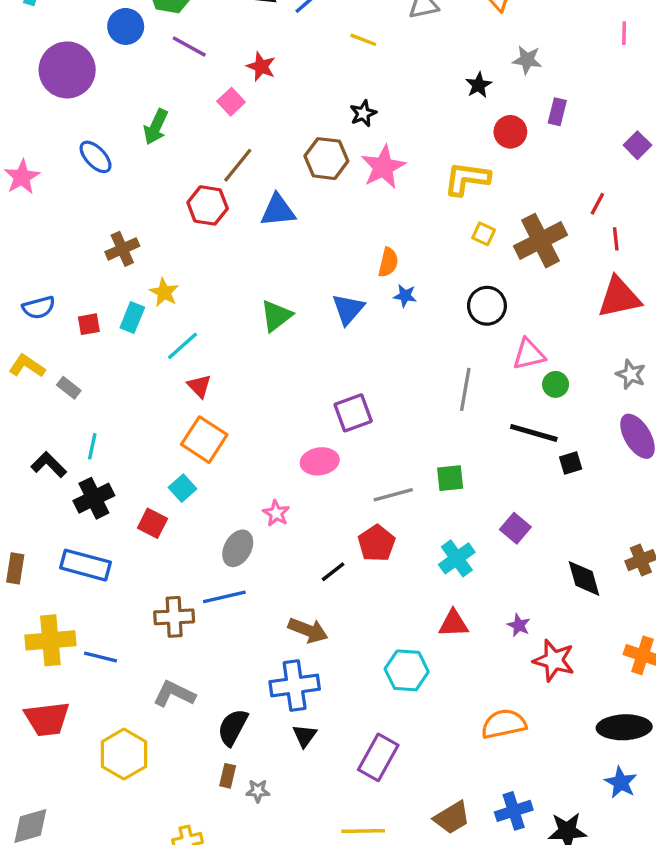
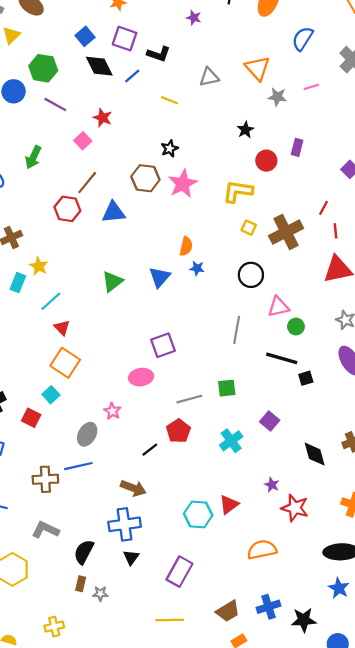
pink line: (624, 33) -> (311, 87), moved, turned 72
gray star: (527, 60) -> (277, 97), moved
red triangle: (454, 624) -> (229, 505), moved, turned -35

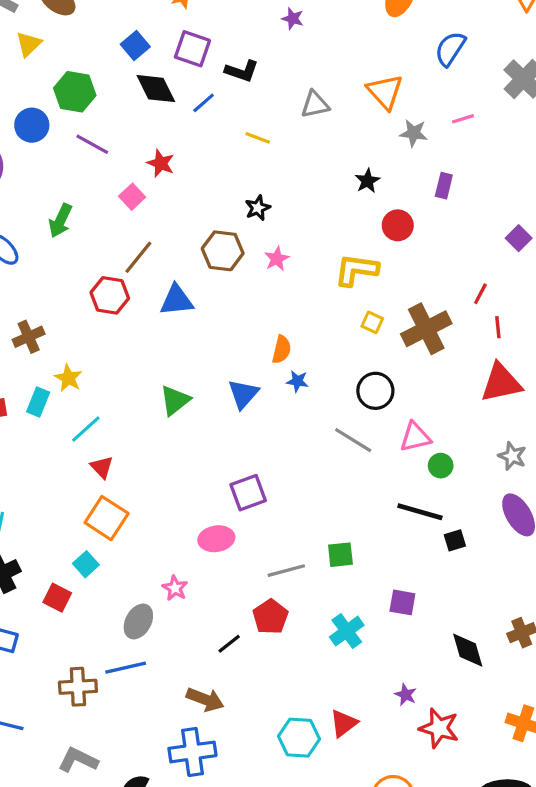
purple rectangle: (297, 147) -> (444, 186), moved
pink star: (183, 184) -> (277, 259), size x0.6
gray line: (237, 330) -> (353, 440), moved, turned -68
purple square: (270, 421) -> (402, 602), turned -30

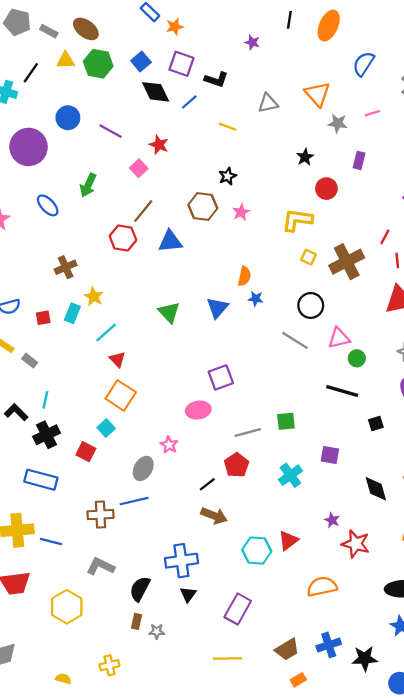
yellow triangle: (29, 44) -> (66, 60), turned 42
green hexagon: (75, 92) -> (98, 64), moved
green triangle: (175, 400) -> (169, 312), turned -35
black square: (455, 540) -> (376, 424), moved
brown arrow: (205, 699) -> (214, 516), moved

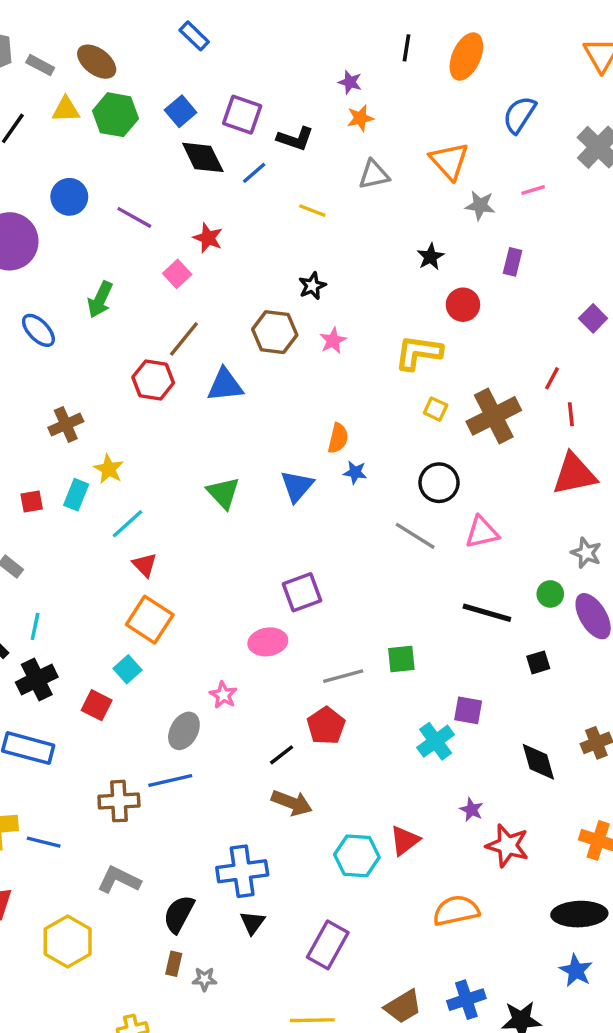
orange star: (175, 27) -> (360, 118), moved
green circle: (357, 358) -> (550, 594), moved
cyan cross: (290, 475) -> (436, 741), moved

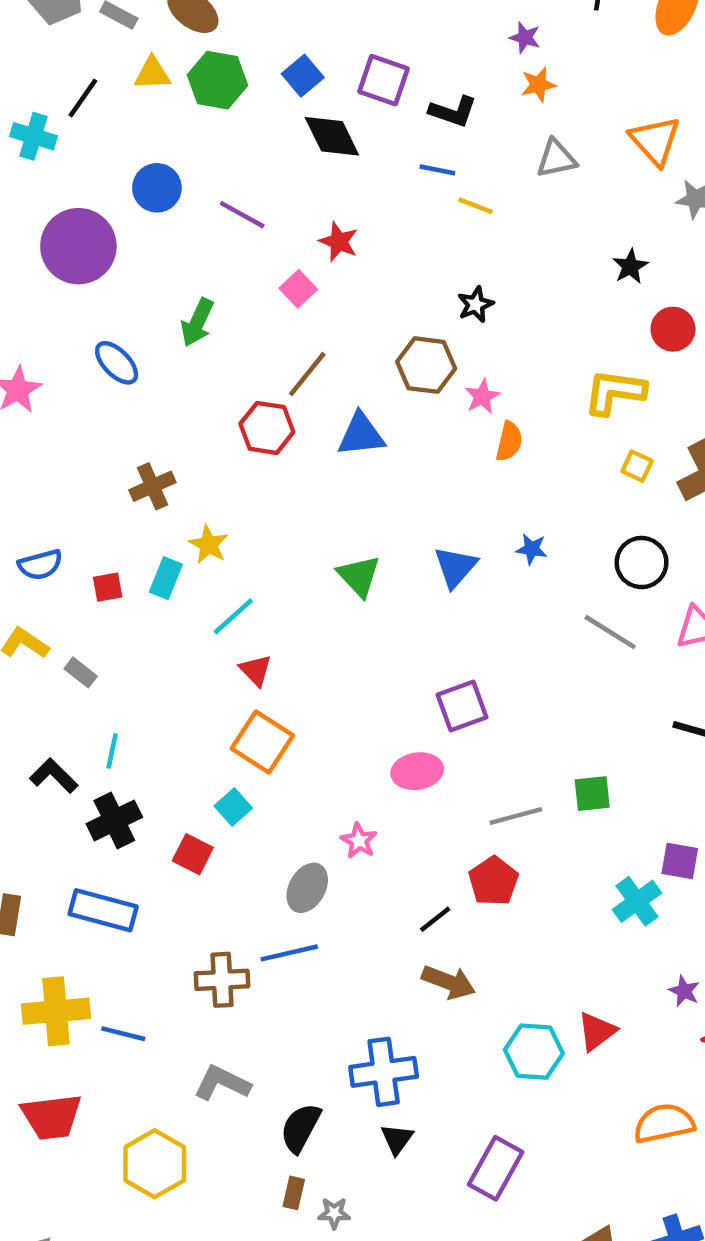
blue line: (254, 173) -> (437, 170), moved, turned 52
pink star: (333, 341) -> (482, 396), moved
orange semicircle: (338, 438) -> (509, 441), moved

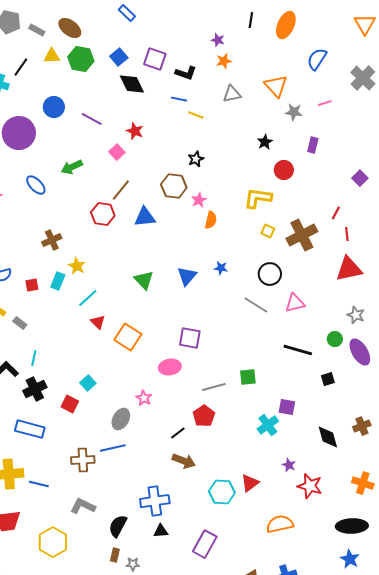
green arrow: (197, 322) -> (72, 167), turned 40
purple square: (462, 706) -> (190, 338), turned 30
orange square: (262, 742) -> (128, 337), moved
black triangle: (397, 1139) -> (161, 531), turned 49

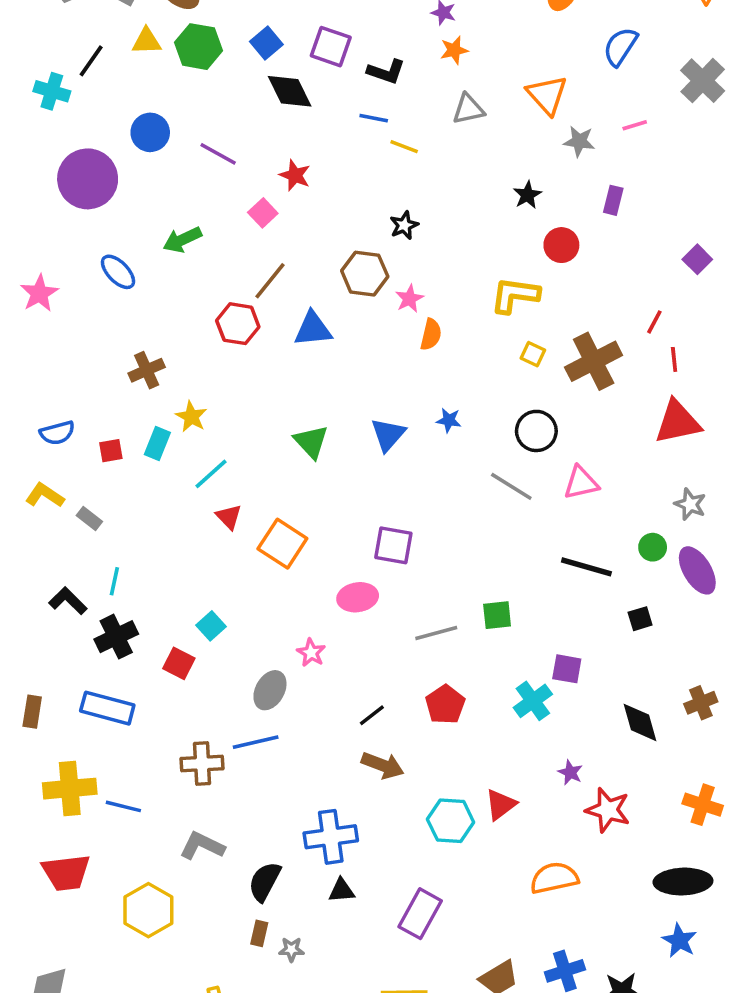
red pentagon: (204, 416) -> (445, 705), moved

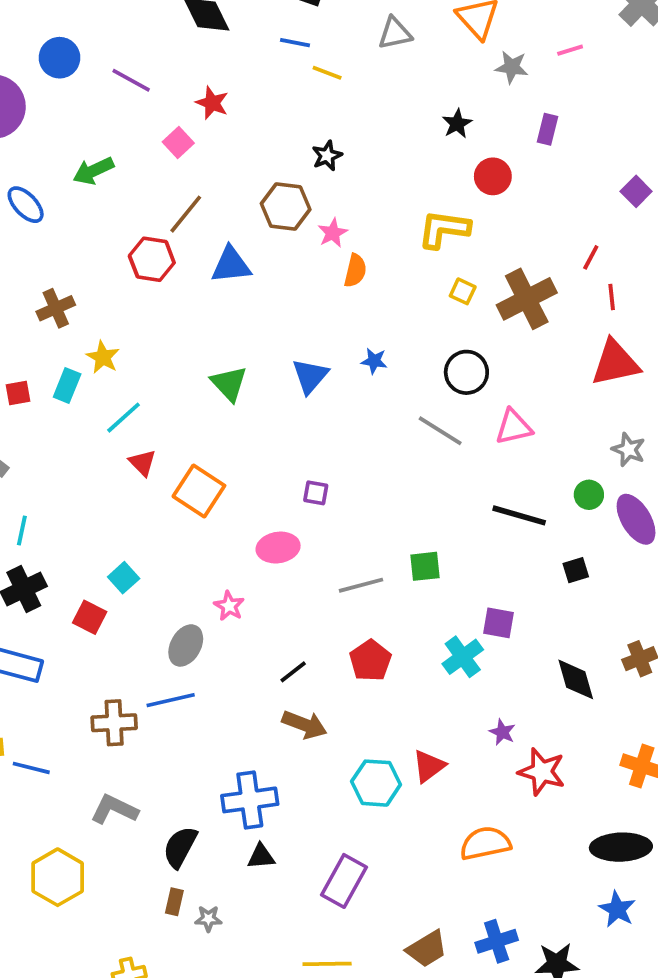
purple square: (393, 545) -> (316, 493), size x0.6

